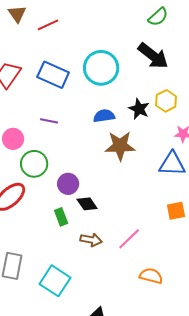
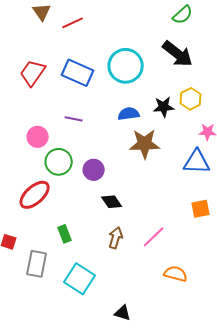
black star: (139, 109) -> (164, 107), turned -30
purple circle: (68, 184) -> (94, 170), moved
green rectangle: (61, 217) -> (65, 234), moved
brown arrow: (91, 240) -> (116, 238), turned -85

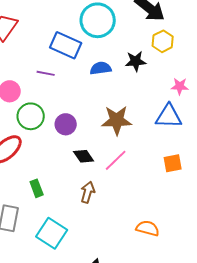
blue rectangle: (78, 73) -> (66, 45), moved
yellow hexagon: (191, 99) -> (163, 41), moved
brown star: (145, 144) -> (117, 120), moved
pink line: (154, 237) -> (116, 160), moved

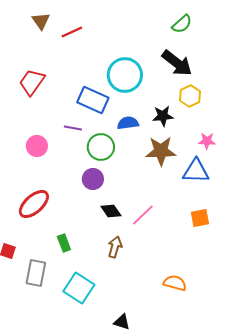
green circle: (31, 116) -> (101, 147), moved
brown star: (117, 120) -> (161, 151), moved

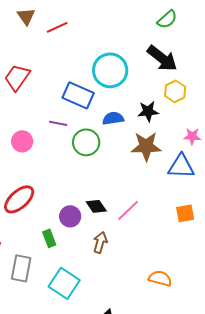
purple circle: (93, 179) -> (70, 216), moved

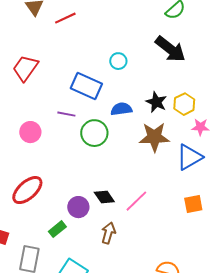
cyan circle: (110, 70) -> (118, 61), size x0.5
yellow hexagon: (175, 91) -> (184, 104), moved
black star: (148, 111) -> (156, 102), turned 30
blue triangle: (181, 166) -> (189, 157), turned -32
green rectangle: (49, 238) -> (57, 229), turned 72

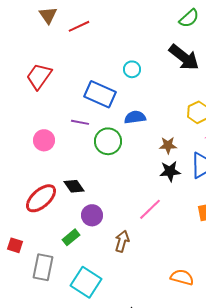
black star: (156, 102) -> (170, 171), moved, turned -30
brown star: (154, 137) -> (168, 145), size x0.6
black diamond: (104, 197) -> (74, 186), moved

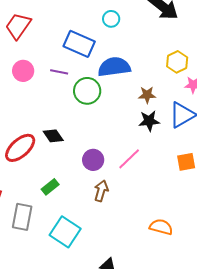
blue semicircle: (135, 117) -> (114, 67), size x1.5
pink circle: (44, 140) -> (23, 71), moved
purple circle: (92, 215) -> (93, 160), moved

